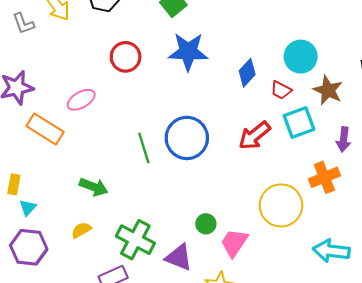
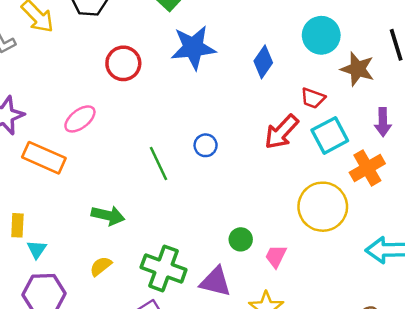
red trapezoid: (281, 90) -> (313, 98), moved
cyan square: (299, 123) -> (330, 135), moved
blue circle: (187, 138) -> (206, 145), size x0.5
pink trapezoid: (234, 243) -> (276, 256), size x0.7

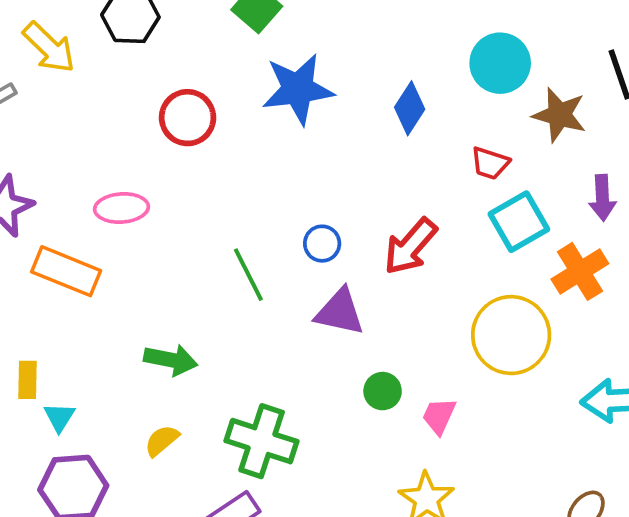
pink ellipse: (80, 119) -> (122, 208), turned 36
red arrow: (282, 132) -> (410, 246), moved
purple triangle: (215, 282) -> (340, 312), moved

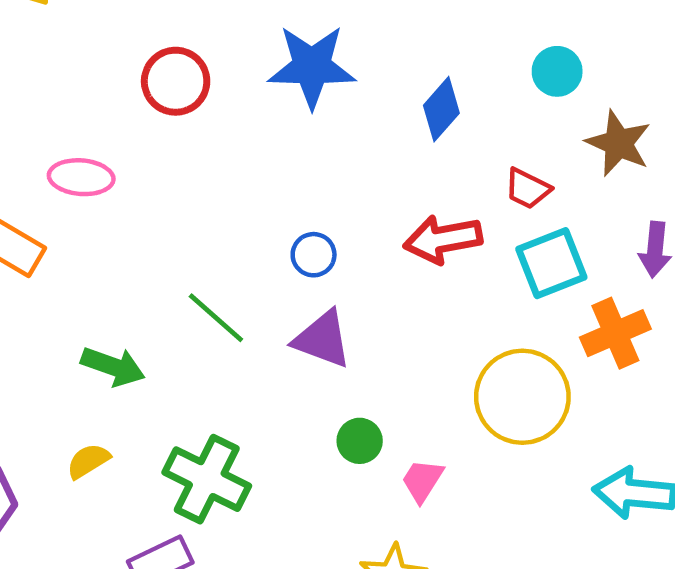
cyan circle: (500, 63) -> (557, 71), size x0.7
red arrow: (410, 246) -> (443, 239), moved, turned 30
green line: (248, 275) -> (216, 318), moved, turned -30

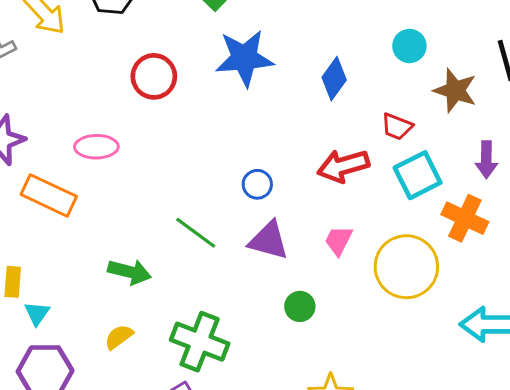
orange cross: (615, 333) -> (465, 218), turned -36
pink trapezoid: (422, 480) -> (339, 240), moved

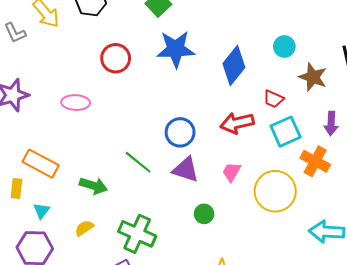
blue diamond: (334, 79) -> (234, 65), size x1.4
blue circle: (257, 184) -> (180, 132), size x1.5
orange rectangle: (49, 195) -> (41, 164), moved
cyan triangle: (37, 313) -> (41, 211), moved

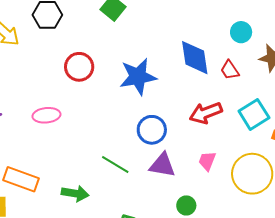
blue star: (176, 49) -> (138, 77), moved
blue diamond: (234, 65) -> (195, 58), turned -39
red trapezoid: (273, 99) -> (230, 70), moved, turned 40

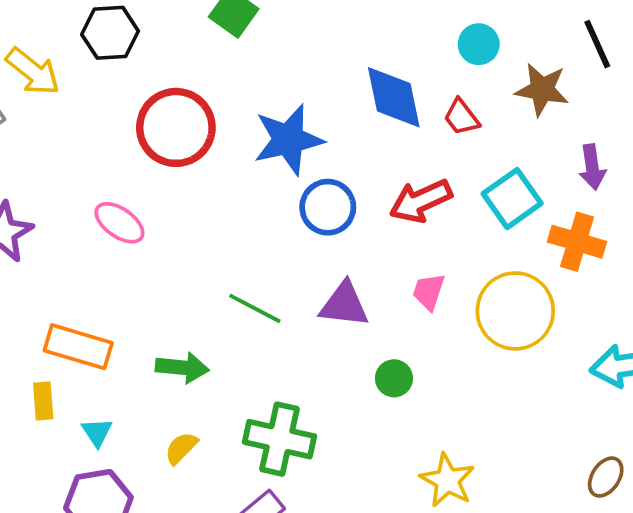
red circle: (79, 67) -> (176, 127), size x1.4
pink ellipse: (46, 115) -> (119, 223), turned 44
blue circle: (152, 130) -> (328, 207), moved

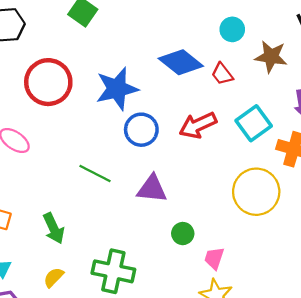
blue diamond: (394, 97) -> (181, 62), turned -39
pink trapezoid: (429, 292) -> (214, 258), moved
green line: (255, 308) -> (95, 174), moved
green arrow: (182, 368) -> (54, 228), turned 60

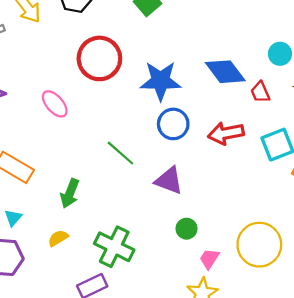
yellow circle: (256, 192) -> (259, 245), moved
green arrow: (54, 228) -> (70, 193), turned 32

